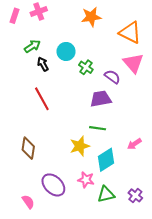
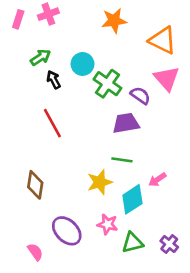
green cross: (86, 67) -> (107, 84), size x1.5
pink arrow: (134, 144) -> (157, 180), moved

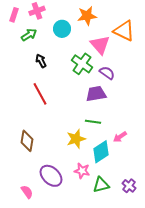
green arrow: (40, 57) -> (29, 35), moved
cyan circle: (83, 64) -> (62, 29), moved
pink triangle: (167, 78) -> (100, 45), moved

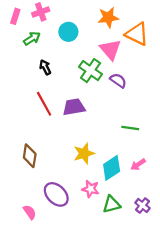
orange star: (87, 16) -> (108, 17), moved
purple trapezoid: (96, 94) -> (74, 107), moved
green line: (93, 122) -> (130, 128), moved
pink arrow: (120, 137) -> (138, 165), moved

